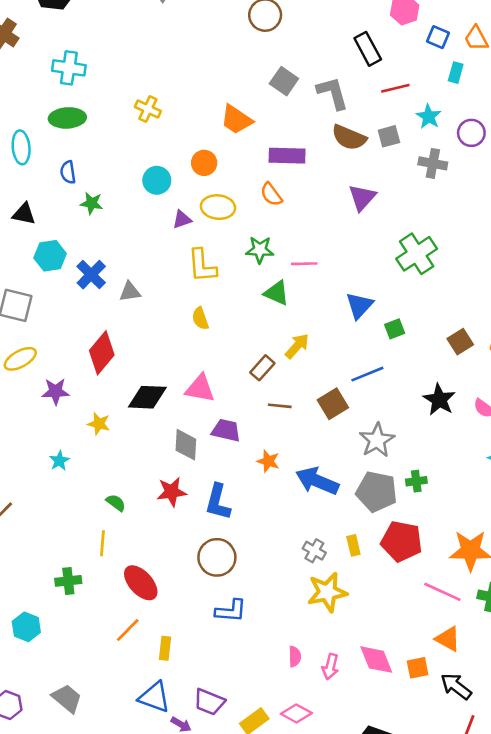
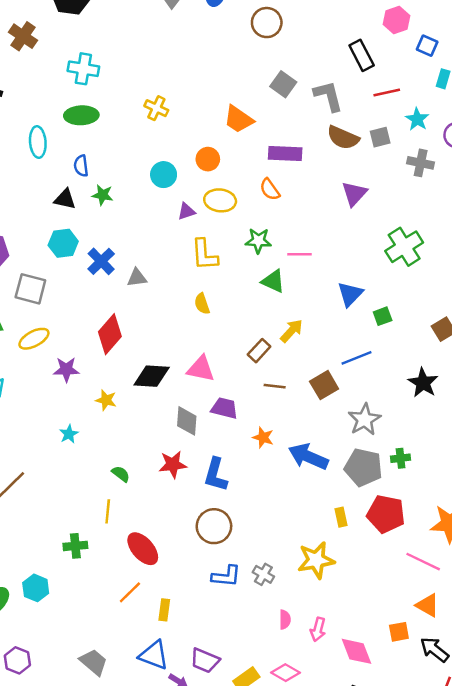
black triangle: (24, 214) -> (65, 199), moved
gray cross: (314, 551) -> (263, 574), moved
pink diamond: (376, 660) -> (357, 651), moved
gray trapezoid: (67, 698) -> (94, 662), moved

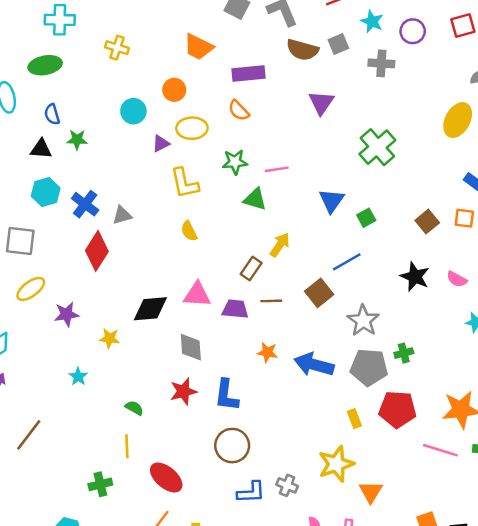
cyan cross: (83, 69) -> (60, 20), moved
red diamond: (110, 334) -> (97, 251), moved
purple trapezoid: (224, 408) -> (235, 309), moved
orange triangle: (428, 605) -> (371, 492), moved, turned 40

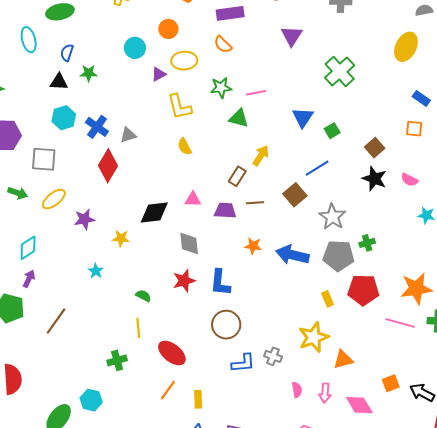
blue semicircle: (52, 114) -> (67, 53), turned 36
brown square: (427, 222) -> (375, 148), moved
pink triangle: (197, 295) -> (193, 199), size x0.7
orange triangle: (371, 492) -> (343, 360), turned 45

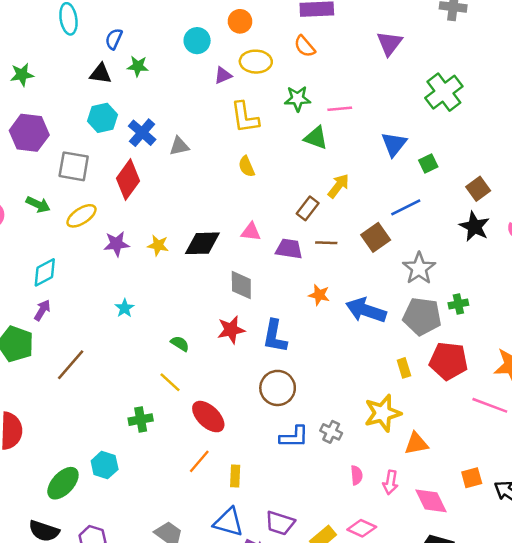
red diamond: (108, 166) -> (128, 180), moved
yellow star: (121, 238) -> (158, 245), moved
yellow line: (138, 328) -> (170, 382), turned -48

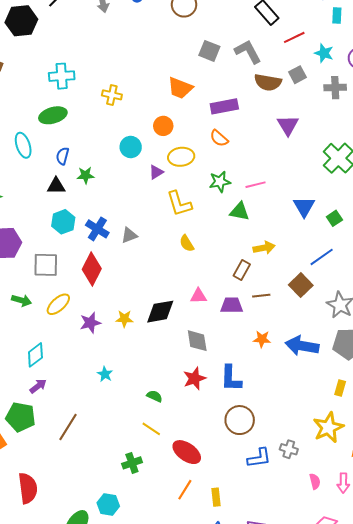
yellow arrow: (338, 186) -> (264, 248), turned 50
purple arrow: (42, 310) -> (38, 386), turned 30
yellow rectangle: (404, 368) -> (340, 388), turned 42

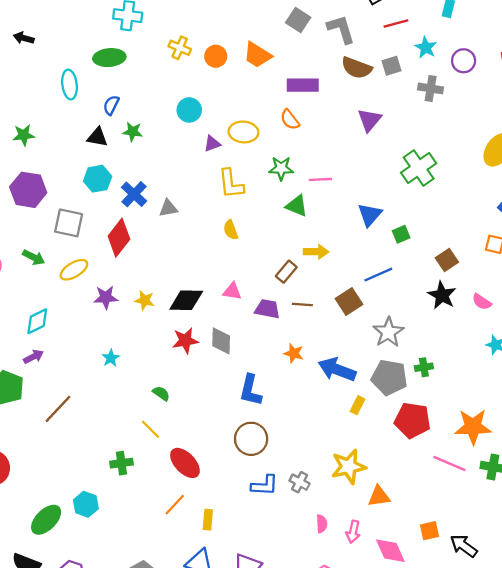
orange circle: (163, 126) -> (216, 56), moved
red star: (194, 378) -> (185, 341), moved
yellow rectangle: (340, 388) -> (357, 405), moved

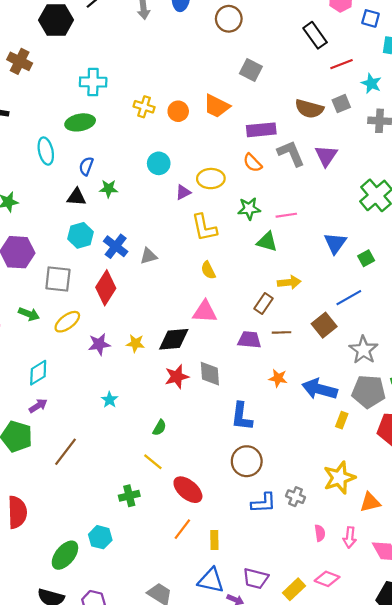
gray L-shape: (341, 29) -> (291, 153), moved
pink triangle: (232, 291) -> (205, 312), moved, size x1.4
green semicircle: (161, 393) -> (159, 428), turned 91

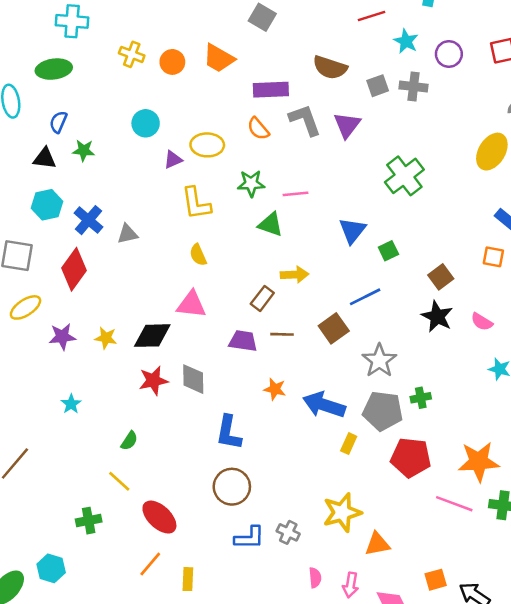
gray square: (341, 104) -> (378, 86), moved

